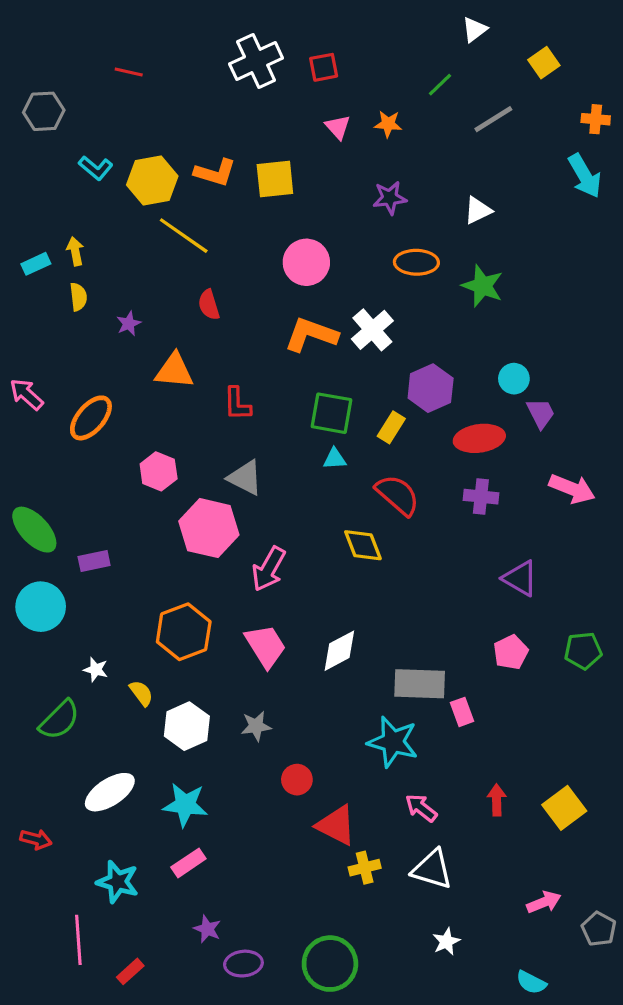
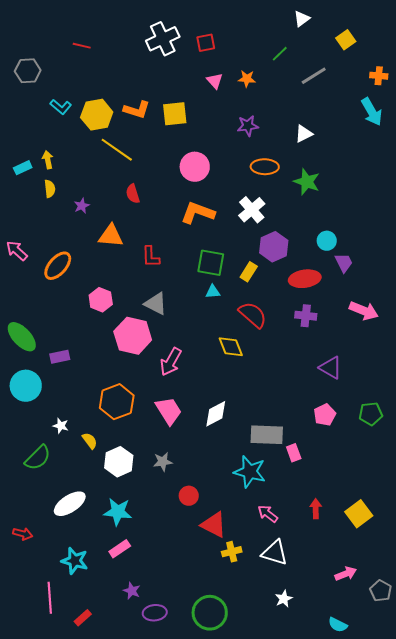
white cross: (372, 330) -> (252, 210), moved

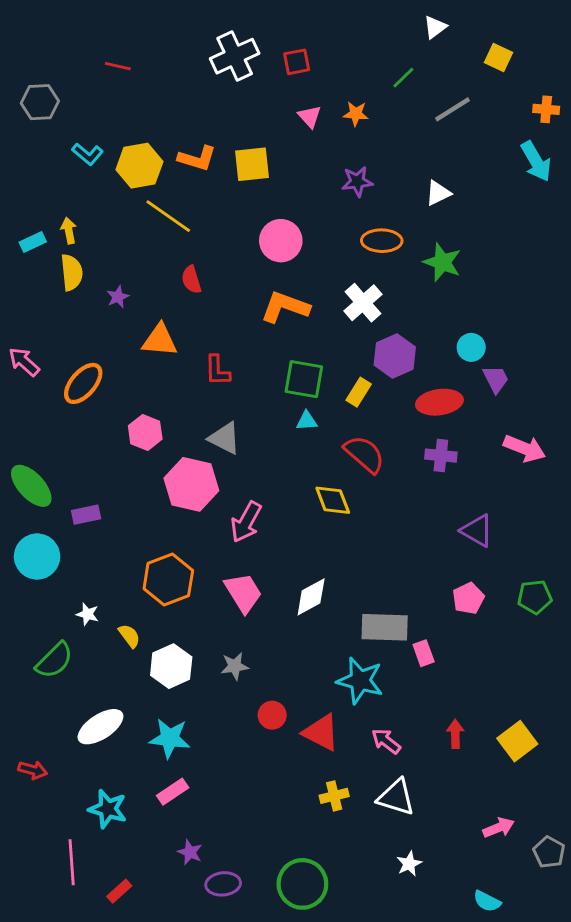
yellow square: (346, 40) -> (499, 57), turned -30
yellow semicircle: (50, 189) -> (72, 272), size x1.4
red triangle: (214, 525) -> (321, 732), moved

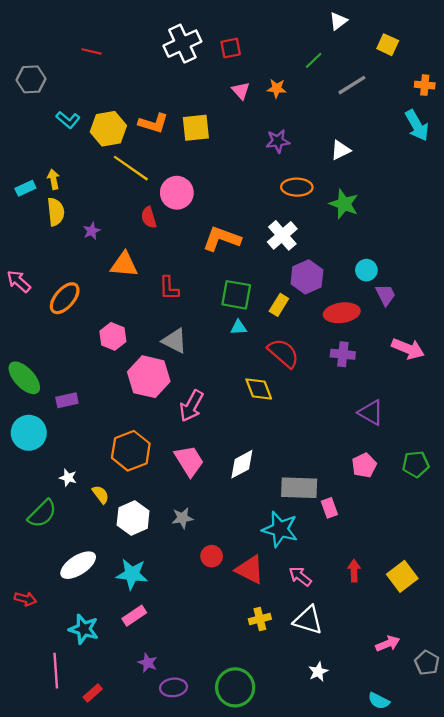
pink circle: (281, 241) -> (177, 193), moved

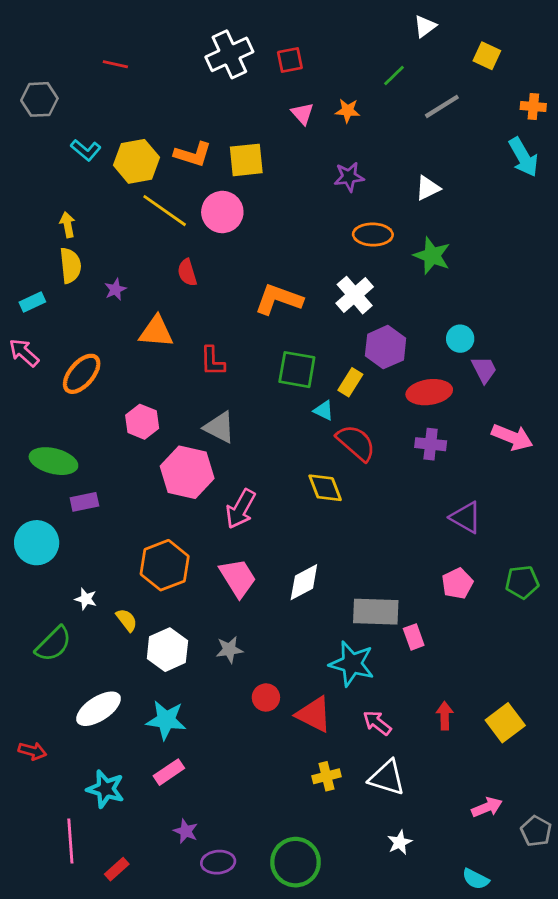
cyan rectangle: (25, 188) -> (32, 302), moved
pink circle: (177, 193) -> (222, 212), moved
cyan triangle: (239, 327) -> (324, 410), moved, turned 30
green ellipse: (24, 378) -> (53, 461), moved, turned -33

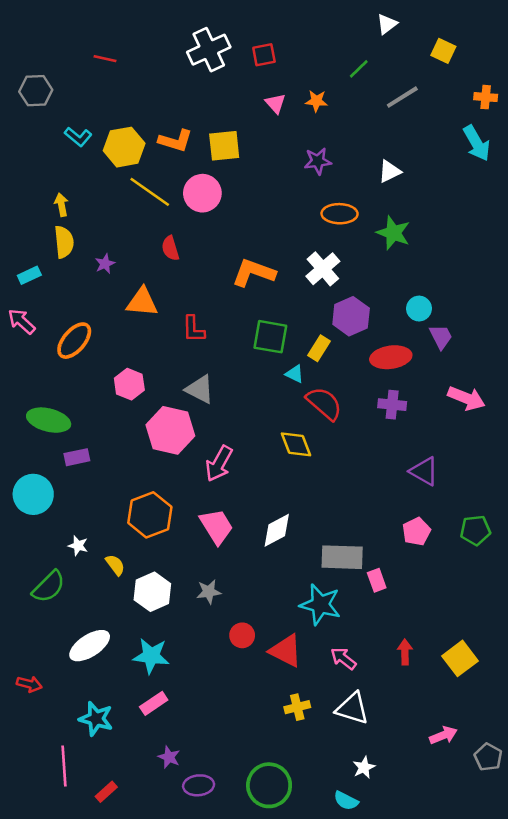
cyan semicircle: (476, 879) -> (346, 801), moved

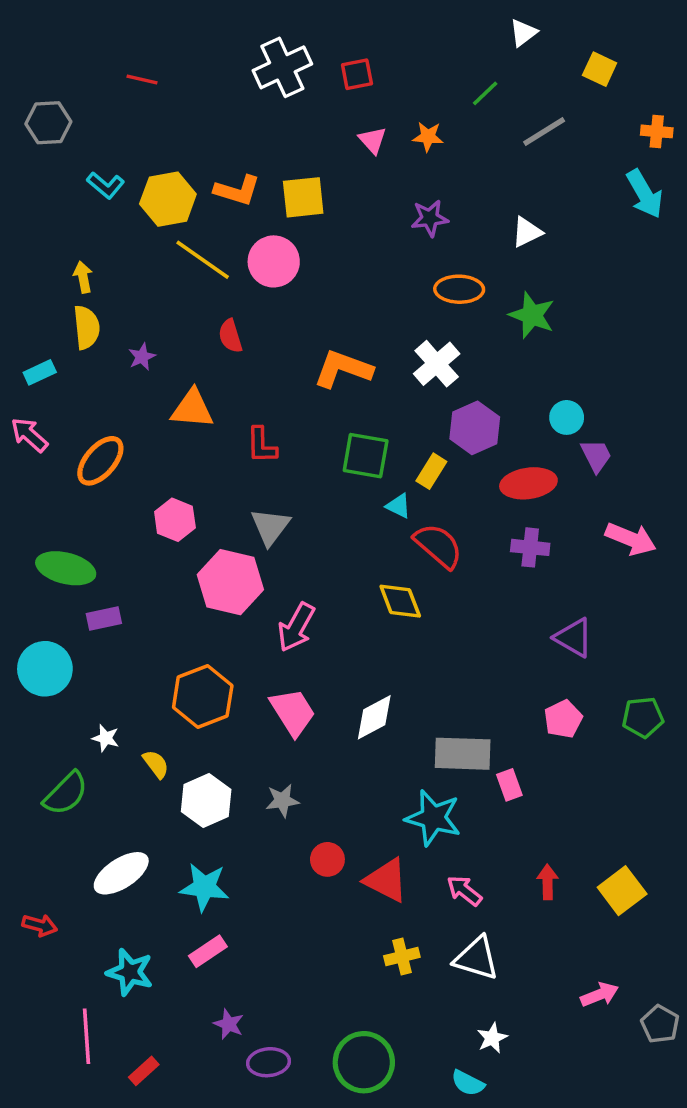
gray triangle: (200, 389) -> (270, 527), turned 40

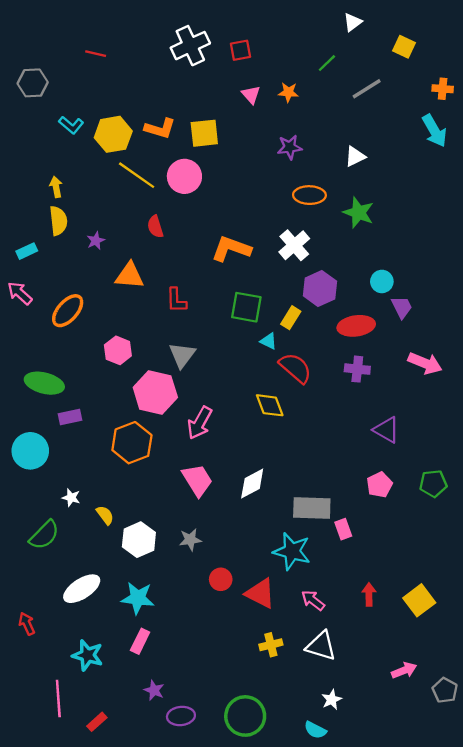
orange hexagon: (203, 697) -> (132, 443), moved
red arrow: (40, 925) -> (27, 624), turned -130
pink rectangle: (208, 951) -> (140, 641), turned -30

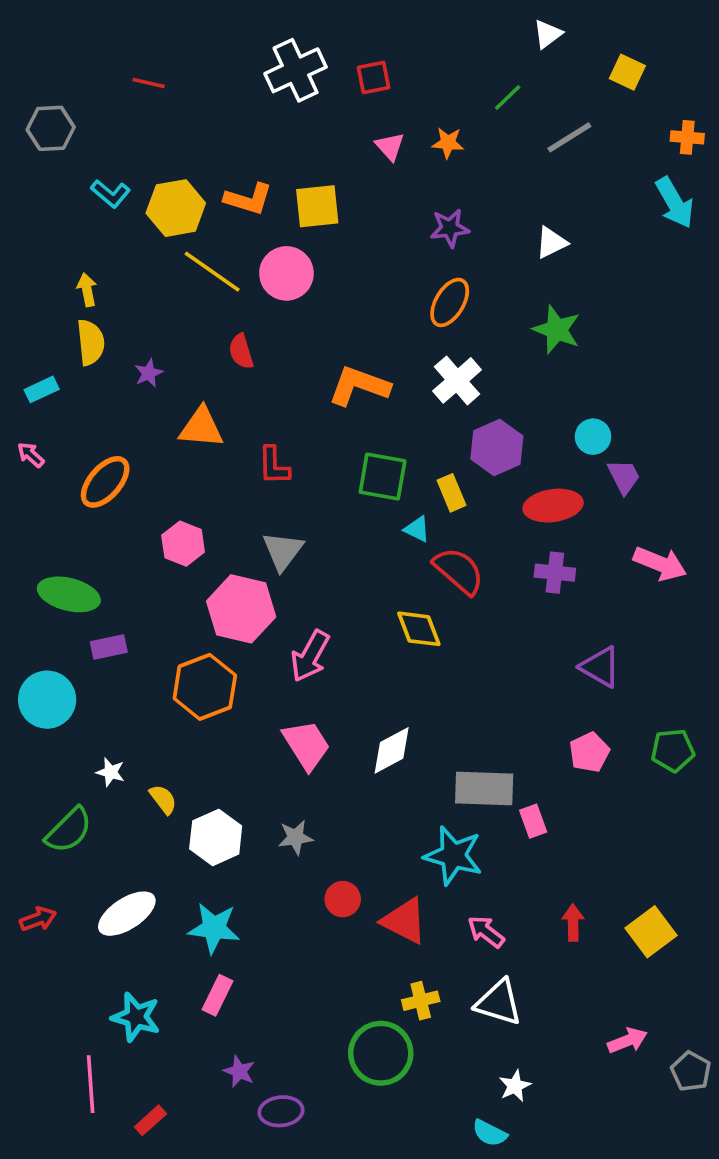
orange ellipse: (309, 195) -> (450, 302), moved, turned -60
pink arrow: (20, 293) -> (31, 455), size x0.7
yellow rectangle: (291, 318) -> (452, 493), turned -55
red arrow: (27, 624) -> (38, 919), moved, turned 95
green circle: (245, 716) -> (381, 1053), moved

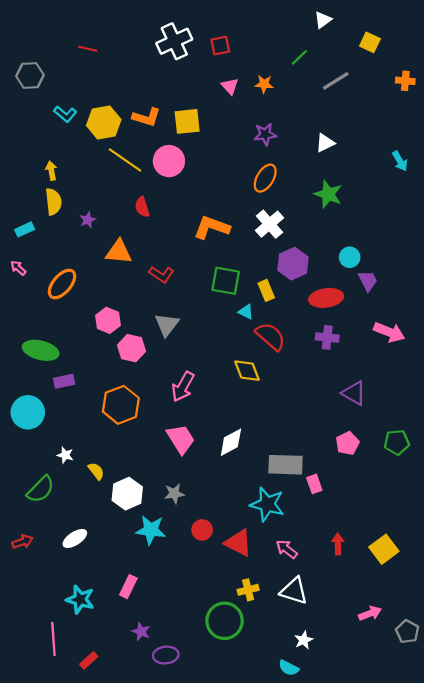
cyan arrow: (675, 203) -> (400, 161), moved, size x0.7
red L-shape: (274, 466) -> (161, 274), turned -55
pink hexagon: (241, 609) -> (132, 348), moved, size x0.7
white ellipse: (127, 914) -> (75, 538), size x0.7
cyan star: (214, 928) -> (151, 530), moved

